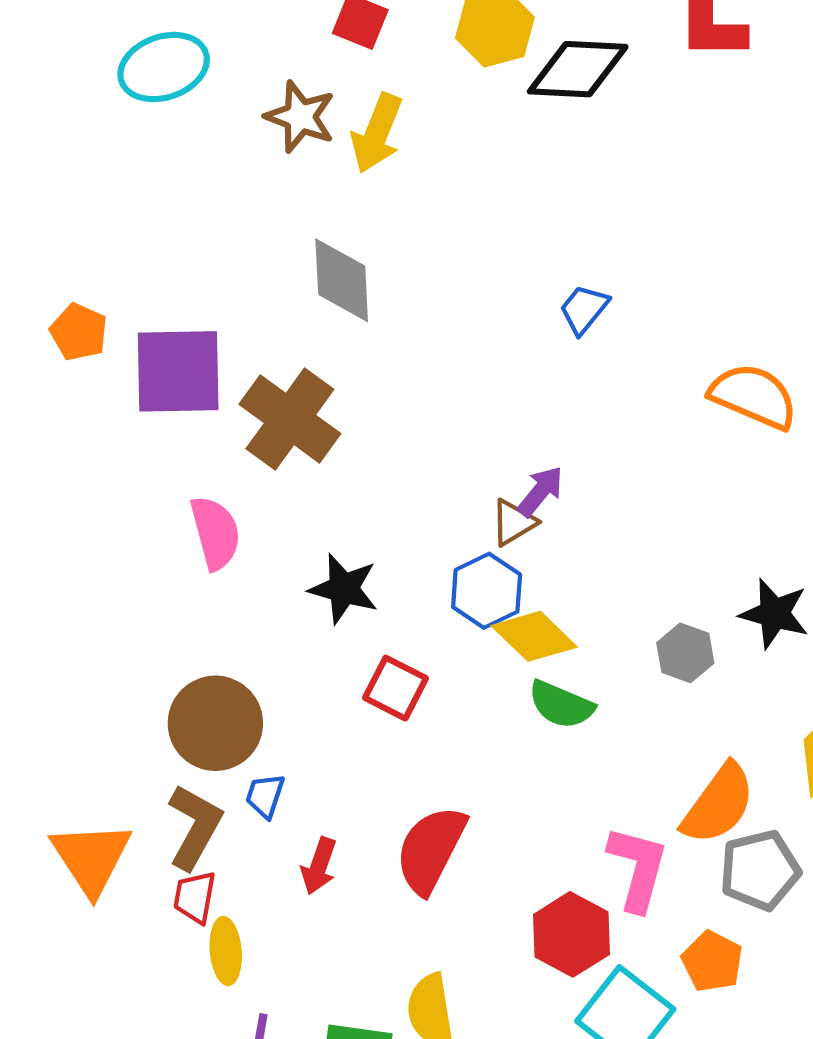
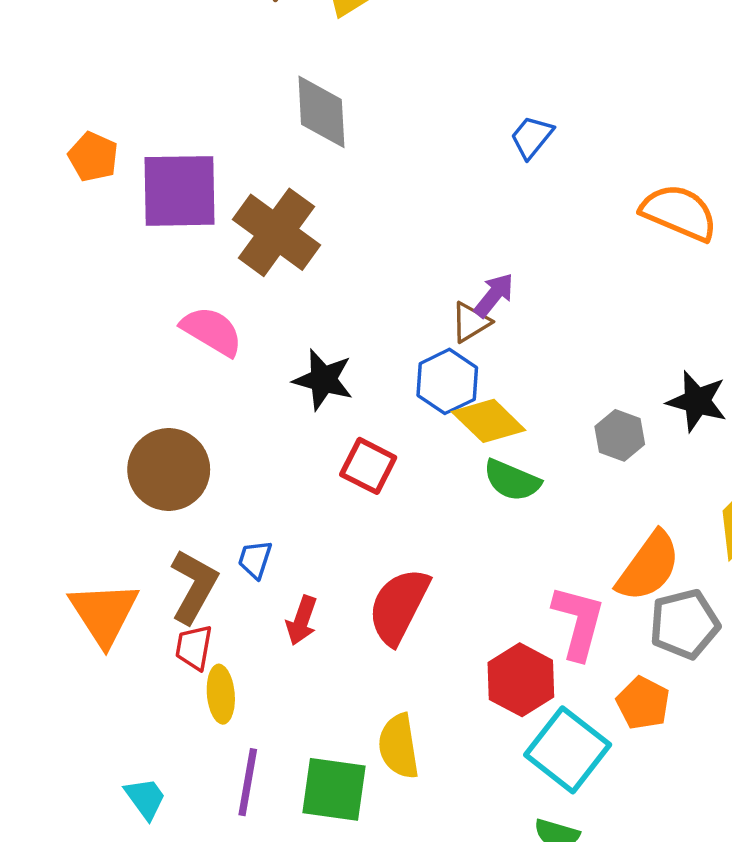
pink semicircle: (215, 533) -> (212, 331), turned -44
brown circle: (215, 723) -> (169, 470), moved

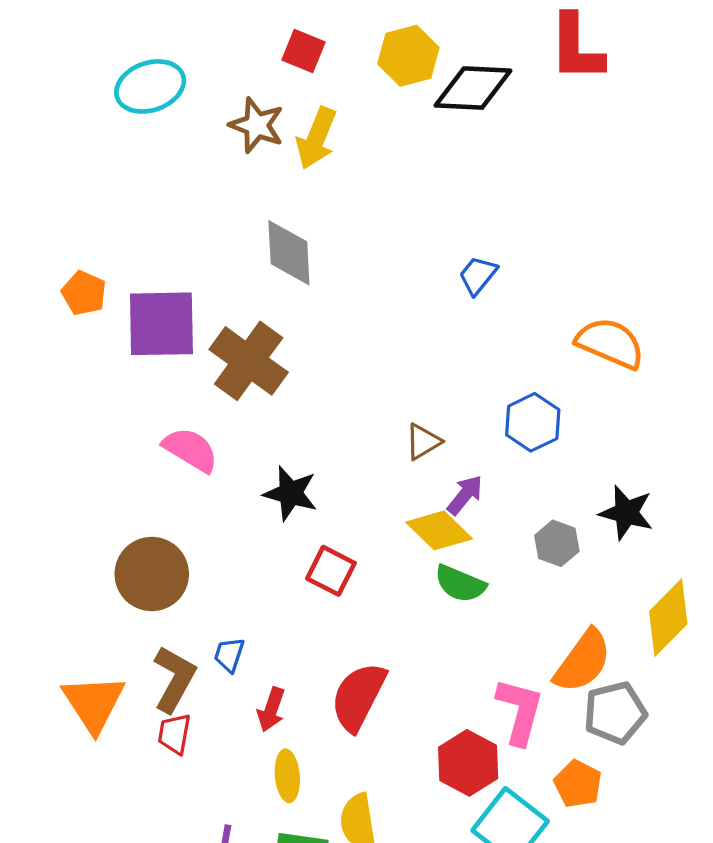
purple arrow: (494, 295) -> (465, 495), moved
blue hexagon: (447, 381) -> (533, 422), moved
yellow ellipse: (221, 694) -> (287, 776), moved

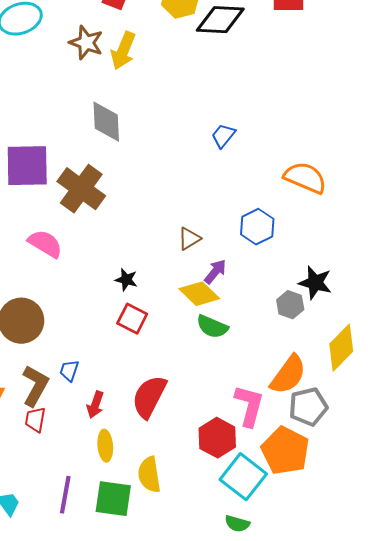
black star: (291, 493) -> (126, 280), moved, size x0.7
gray hexagon: (557, 543) -> (290, 305), moved
orange pentagon: (578, 784) -> (285, 451), size x1.6

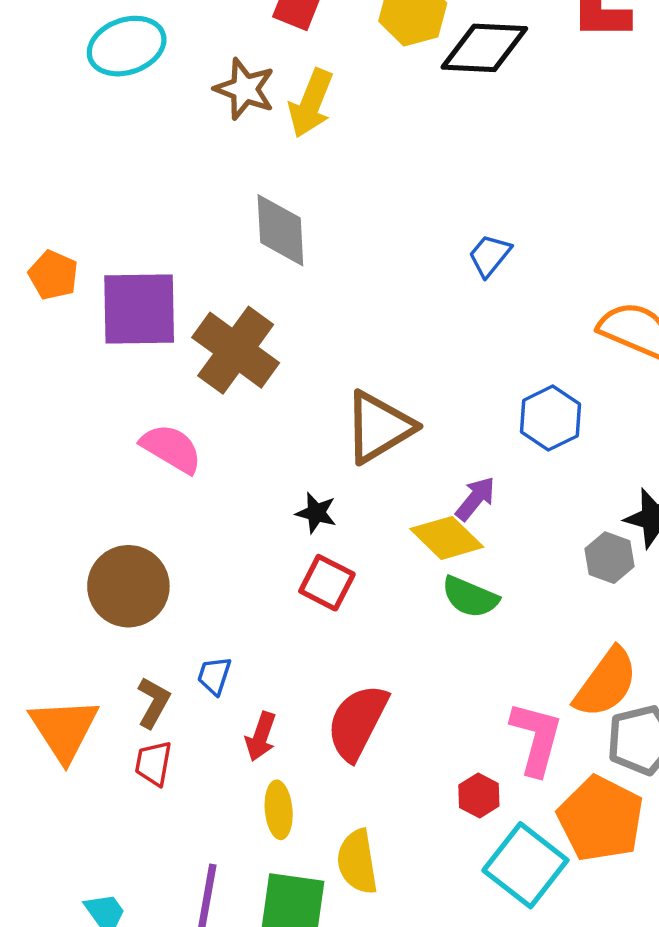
brown triangle: (189, 239) -> (379, 427), moved, size x1.8
brown L-shape: (35, 386) -> (153, 702), size x0.7
red hexagon: (217, 438) -> (479, 795), size x0.6

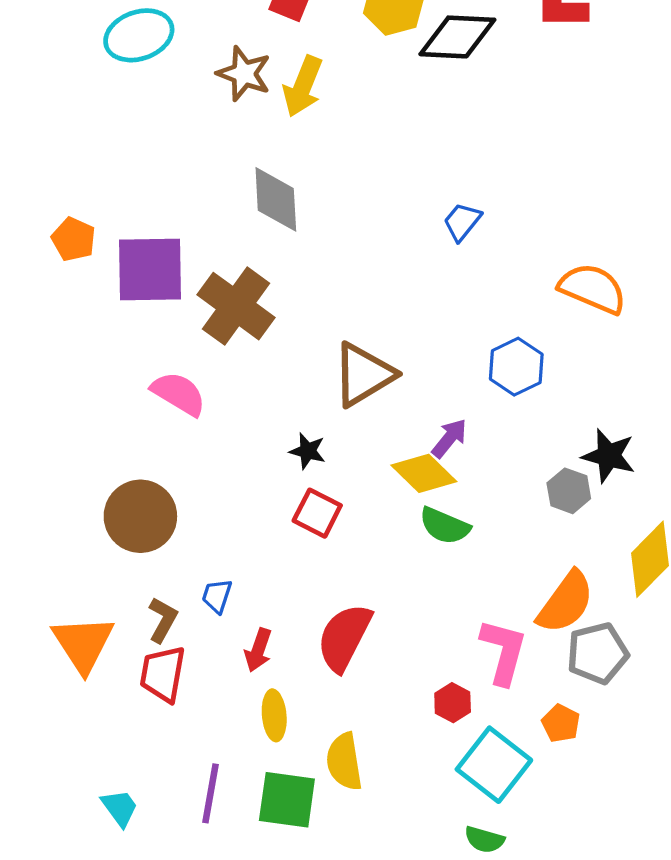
red trapezoid: (153, 763) -> (163, 674), size x1.4
orange pentagon: (601, 819) -> (561, 723), size x0.5

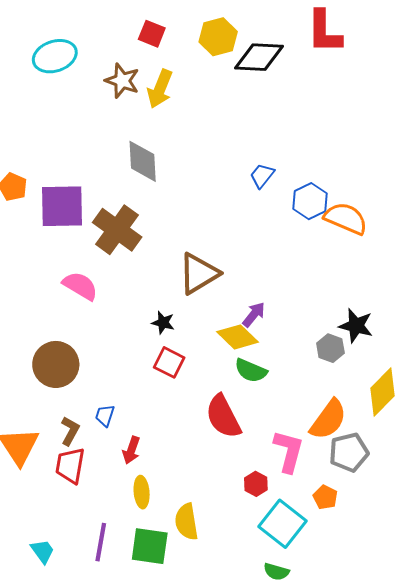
blue hexagon: (516, 367) -> (310, 201), moved
red semicircle: (344, 637) -> (223, 417), moved, turned -54

